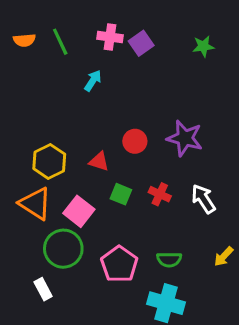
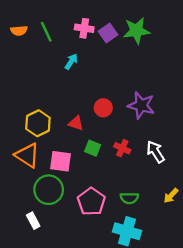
green star: (203, 46) -> (136, 31), moved, size x1.6
pink square: (79, 211) -> (61, 161), turned -30

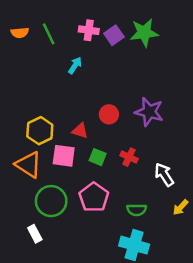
white arrow: (155, 152) -> (164, 175), moved
pink square: (61, 161) -> (64, 156), moved
pink pentagon: (91, 202) -> (94, 197), moved

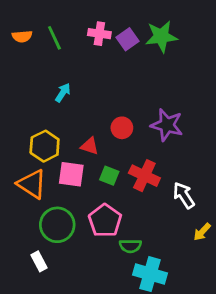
cyan arrow: (75, 65) -> (63, 93), moved
red cross: (129, 157) -> (144, 176), size x1.5
green semicircle: (137, 210) -> (130, 246), moved

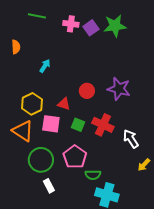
orange semicircle: (22, 36) -> (16, 47), moved, turned -88
green line: (54, 38) -> (37, 16), moved, turned -54
white rectangle: (39, 261) -> (49, 186), moved

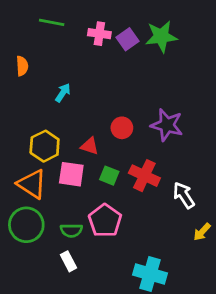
green circle: (41, 160) -> (26, 225), moved
green semicircle: (93, 175) -> (71, 230), moved

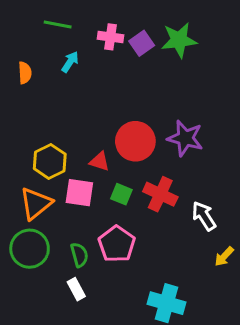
cyan arrow: (63, 93) -> (70, 62), moved
red circle: (122, 128) -> (135, 141), size x1.6
orange triangle: (32, 184) -> (36, 204), turned 48
green semicircle: (71, 230) -> (79, 255), turned -105

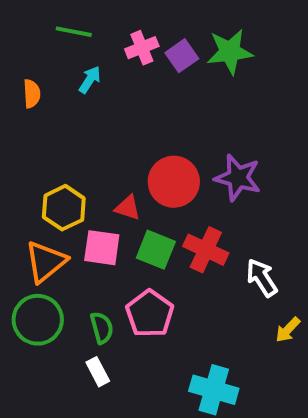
pink cross: (110, 37) -> (142, 48), turned -30
green square: (121, 194) -> (156, 250), size x1.4

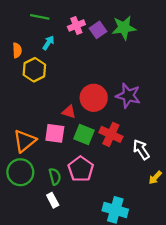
yellow hexagon: (64, 208) -> (34, 70), moved

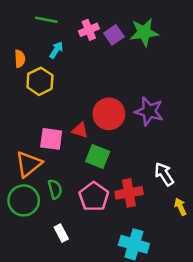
pink square: (55, 133) -> (51, 139), moved
red cross: (111, 134) -> (129, 193), moved, turned -35
green semicircle: (55, 177) -> (55, 189), moved
yellow arrow: (155, 178) -> (180, 207), turned 112

